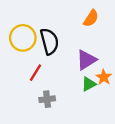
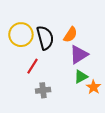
orange semicircle: (91, 18) -> (70, 35), moved
orange star: (104, 77) -> (93, 87), moved

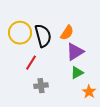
orange star: (93, 87) -> (89, 92), moved

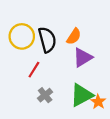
green triangle: (77, 73) -> (82, 95), moved, size x1.6
gray cross: (41, 86) -> (45, 95), turned -32

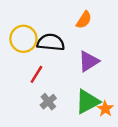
orange semicircle: (74, 36) -> (84, 20), moved
black semicircle: (47, 40) -> (51, 42), turned -70

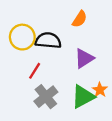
gray cross: (48, 102) -> (46, 97), size x1.5
orange star: (105, 109) -> (100, 90), moved

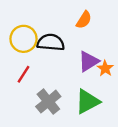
red line: (35, 71) -> (23, 74), moved
orange star: (100, 90) -> (105, 68), moved

